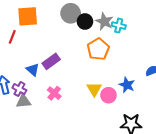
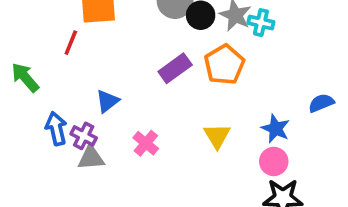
purple rectangle: (51, 61) -> (175, 68), moved
blue triangle: (33, 70) -> (107, 101), turned 40
pink circle: (108, 95) -> (274, 161), moved

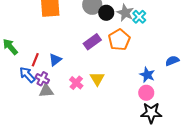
cyan cross: (261, 23) -> (139, 17), turned 32
red line: (71, 43) -> (35, 60), moved
blue arrow: (56, 129) -> (27, 75), turned -30
yellow triangle: (217, 136) -> (97, 79), moved

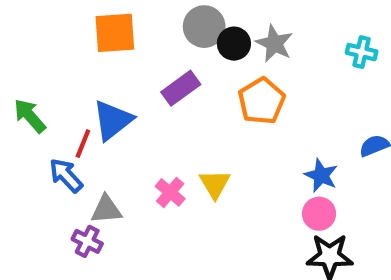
cyan cross: (139, 17) -> (362, 52), moved, turned -32
purple rectangle: (92, 42) -> (181, 88), moved
blue triangle: (55, 60) -> (113, 120), moved, size x1.5
purple cross: (42, 79) -> (87, 241), moved

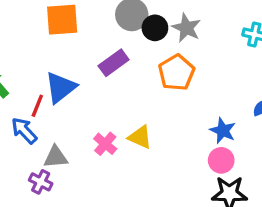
yellow triangle: (215, 184) -> (140, 137), turned -35

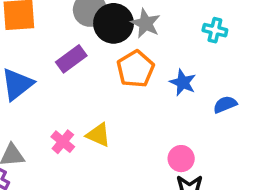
black circle: (155, 28) -> (114, 23), size x1.5
blue star: (223, 131) -> (183, 83), moved

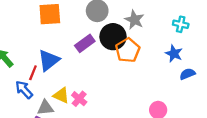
black circle: (114, 23) -> (113, 37), moved
blue star: (183, 83) -> (174, 54), moved
yellow triangle: (98, 135) -> (61, 95), moved

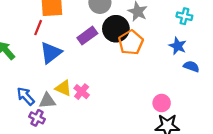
red line: (33, 73) -> (38, 28), moved
blue semicircle: (187, 74) -> (191, 66), turned 42
blue arrow: (24, 90) -> (26, 96), moved

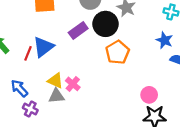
red line: (38, 28) -> (28, 53), moved
orange pentagon: (131, 42) -> (117, 52), moved
gray triangle: (47, 101) -> (56, 96), moved

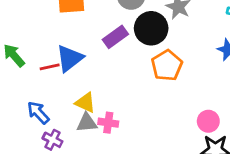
red line: (28, 53) -> (50, 67), turned 56
pink cross: (73, 84) -> (108, 123), moved, turned -32

